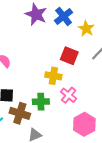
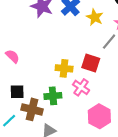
red square: (69, 56) -> (91, 63), moved

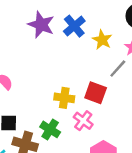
green cross: (53, 96) -> (50, 129), turned 35

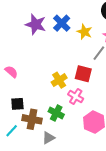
yellow cross: (64, 98) -> (59, 80), turned -35
green cross: (50, 129) -> (56, 113), moved

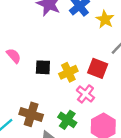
black square: (17, 104) -> (43, 67), moved
green cross: (56, 113) -> (67, 120), moved

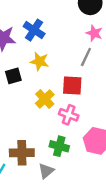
yellow star: (105, 19) -> (39, 61), moved
black square: (43, 67) -> (13, 76), moved

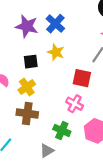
yellow cross: (45, 99) -> (27, 87), moved
brown cross: (22, 153) -> (27, 113), moved

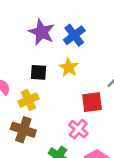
red square: (82, 78) -> (92, 102), turned -30

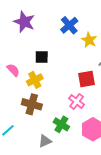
purple star: (42, 32) -> (24, 22), moved
yellow star: (69, 67) -> (89, 40), moved

